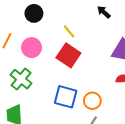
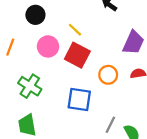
pink circle: (32, 48) -> (48, 46), moved
orange circle: (92, 101) -> (108, 75), moved

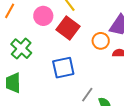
orange circle: (108, 75) -> (101, 41), moved
blue square: (79, 99) -> (63, 68), turned -30

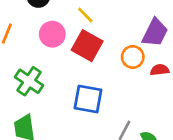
blue square: (63, 68) -> (88, 99), turned 30

